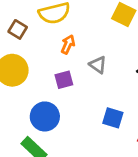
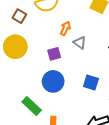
orange arrow: (68, 44) -> (65, 28), moved
blue circle: (45, 116) -> (53, 81), moved

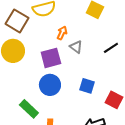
brown square: (19, 16) -> (17, 21), size x1.6
purple square: (54, 54) -> (51, 58), size x1.5

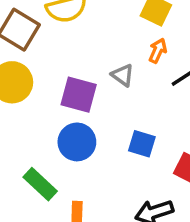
orange arrow: (62, 33) -> (158, 51), moved
purple square: (51, 58) -> (79, 95), turned 30

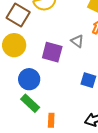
blue circle: (77, 142) -> (29, 79), moved

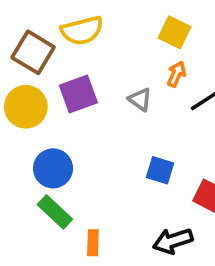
purple square: (52, 52) -> (78, 94), moved, turned -35

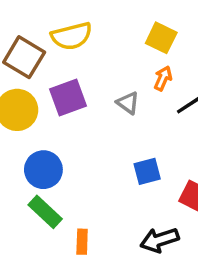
blue square: (160, 170) -> (147, 171), turned -32

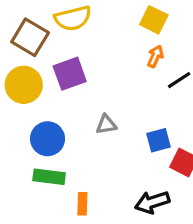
gray triangle: (128, 103) -> (106, 124), moved, turned -45
blue square: (147, 171) -> (159, 140), moved
green rectangle: (45, 212) -> (49, 177), turned -36

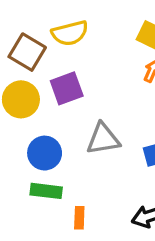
gray triangle: (106, 124) -> (103, 139), size x1.6

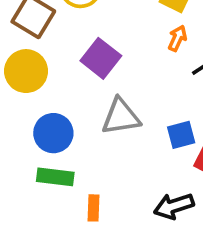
purple square: (67, 88) -> (101, 58), moved, turned -32

